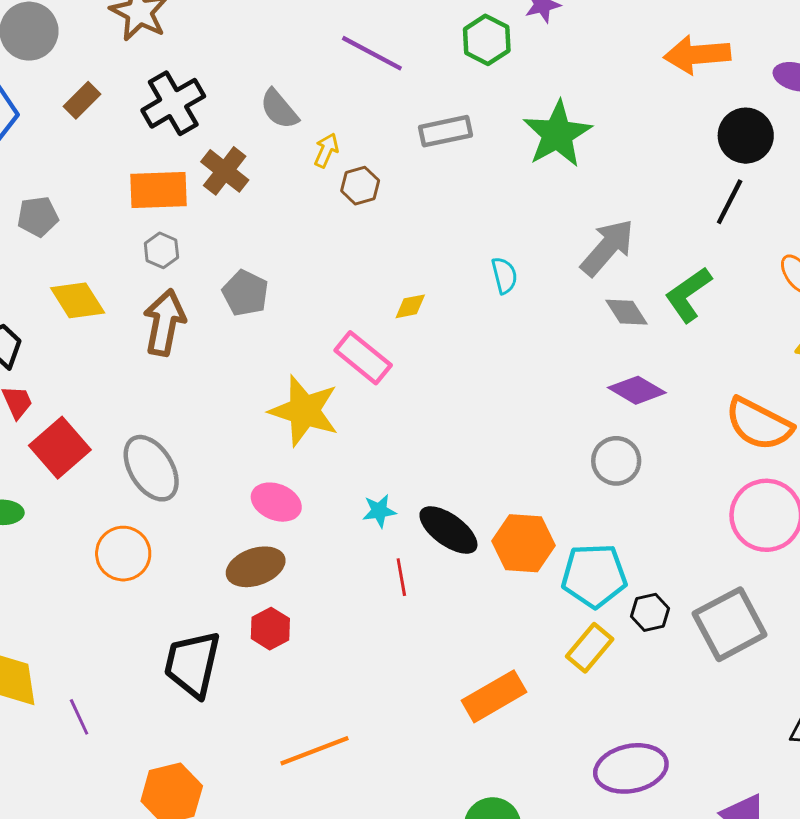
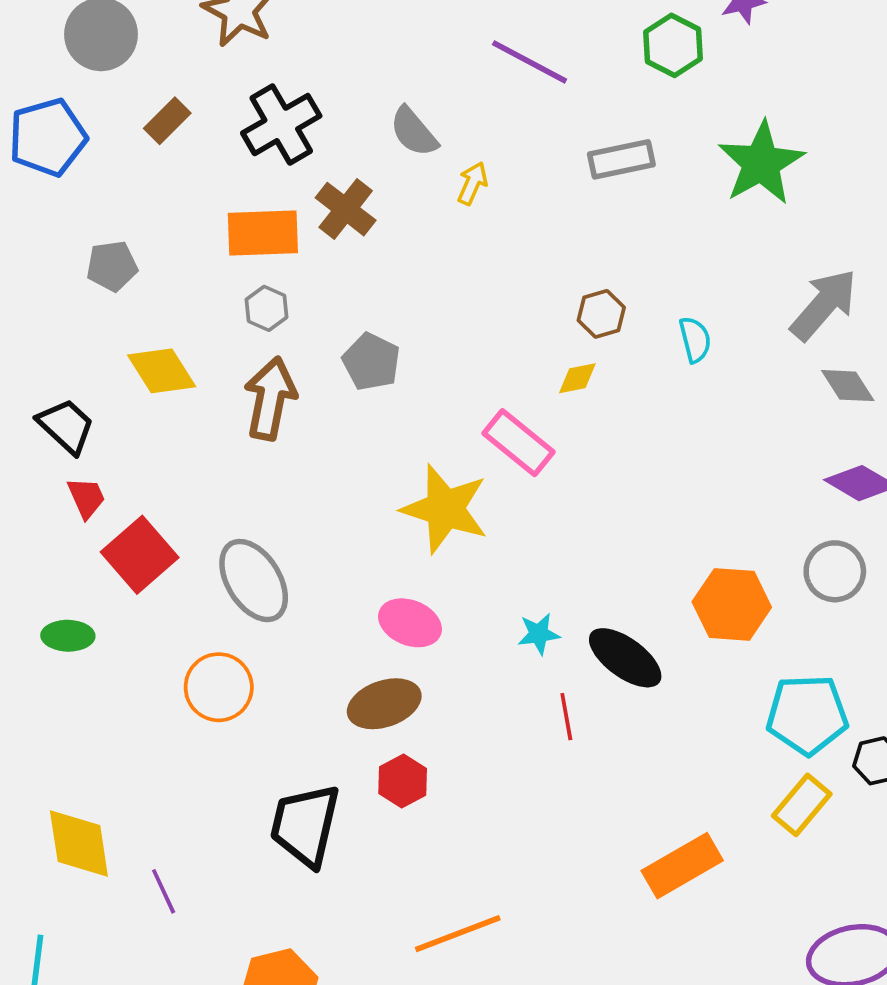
brown hexagon: (360, 186) -> (601, 314), moved
orange hexagon: (523, 543) -> (732, 604), moved

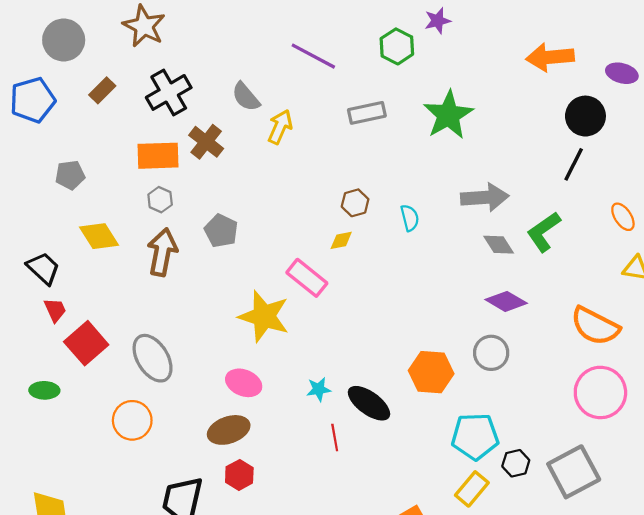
yellow arrow: (473, 183) -> (280, 127), size x1.4
gray arrow: (824, 305) -> (485, 197), turned 45

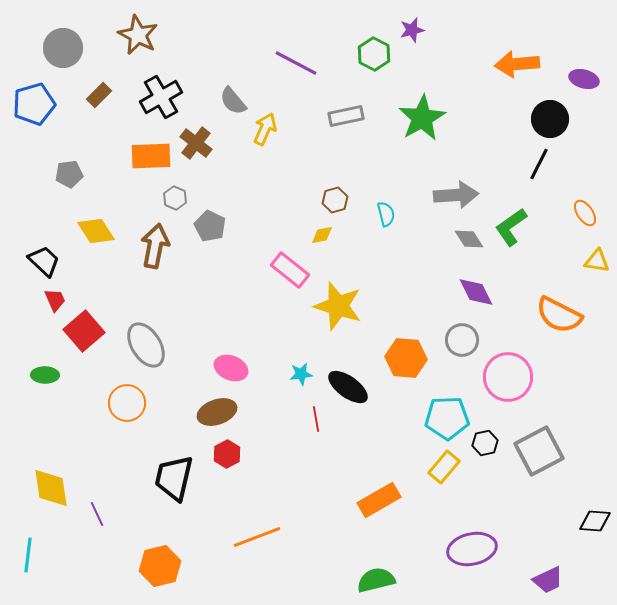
gray hexagon: (160, 200) -> (175, 198), moved
purple diamond: (506, 301) -> (476, 292), turned 33
yellow star: (264, 316) -> (338, 306), moved
pink circle: (600, 392) -> (508, 377), moved

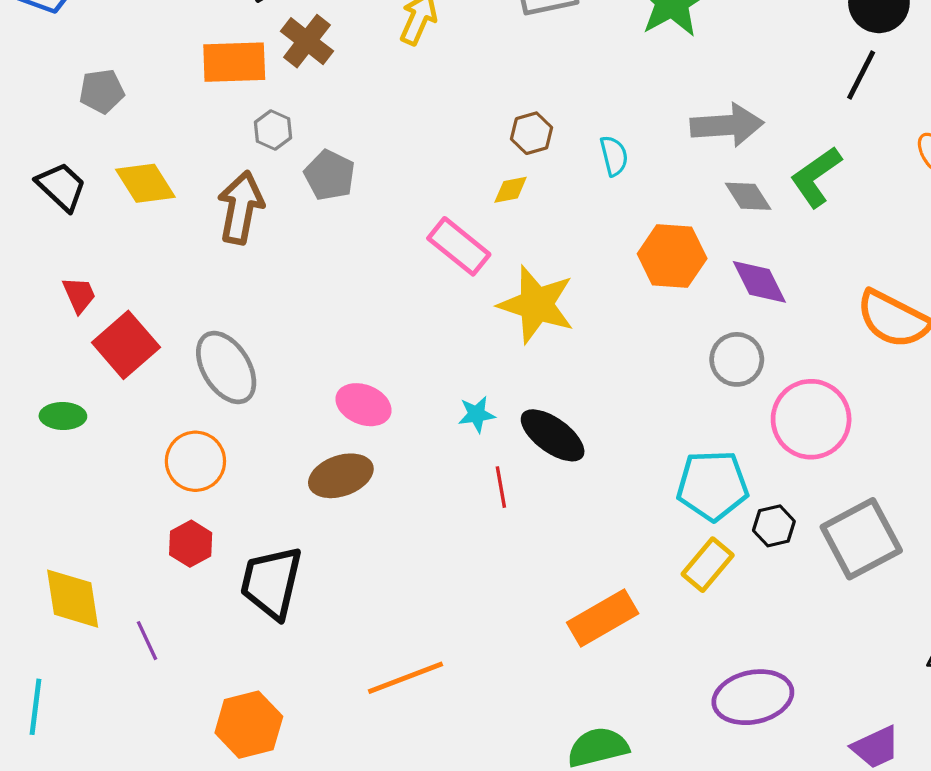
black trapezoid: (44, 261) -> (61, 187), moved
orange hexagon: (406, 358) -> (672, 256), moved
red hexagon: (227, 454) -> (191, 544), moved

